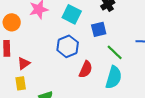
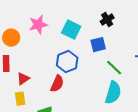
red semicircle: (86, 69) -> (57, 84), moved

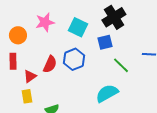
black cross: (107, 20) -> (114, 17), size x1.6
red semicircle: (57, 84) -> (50, 64), moved
cyan semicircle: (113, 93) -> (107, 93), moved, turned -135

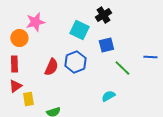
black cross: (114, 17) -> (103, 15), moved, size x0.7
pink star: (45, 22) -> (35, 22), moved
red triangle: (30, 76) -> (15, 86), moved
cyan semicircle: (107, 93) -> (108, 96), size x0.6

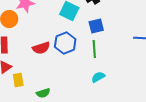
red semicircle: (51, 67) -> (41, 48), turned 48
green line: (122, 68) -> (94, 49), moved, turned 42

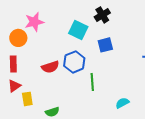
green line: (94, 49) -> (92, 82), moved
cyan semicircle: (98, 77) -> (122, 103), moved

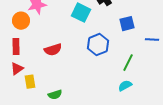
blue square: (105, 45) -> (127, 24), moved
blue hexagon: (74, 62) -> (98, 45), moved
green line: (92, 82) -> (128, 63), moved, turned 30

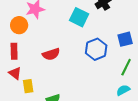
blue square: (127, 24) -> (125, 39), moved
red triangle: (17, 69) -> (15, 73), turned -48

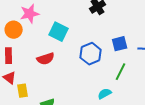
cyan square: (79, 17) -> (59, 32), moved
cyan semicircle: (123, 90) -> (105, 94), moved

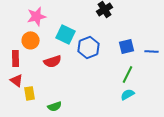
orange circle: (14, 30) -> (31, 40), moved
blue hexagon: (91, 54) -> (89, 47), moved
cyan semicircle: (105, 94) -> (128, 94), moved

